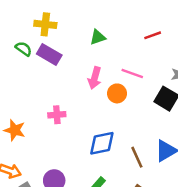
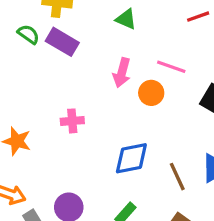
green triangle: (98, 37) -> (126, 19), turned 42

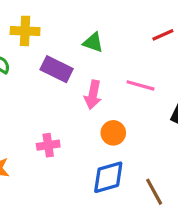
purple rectangle: (62, 42) -> (57, 69), moved
orange circle: (151, 93) -> (113, 133), moved

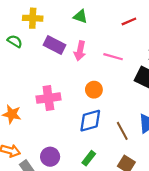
green triangle: (93, 42) -> (80, 17), moved
pink arrow: (93, 95) -> (80, 51), moved
pink cross: (48, 145) -> (48, 98), size x1.5

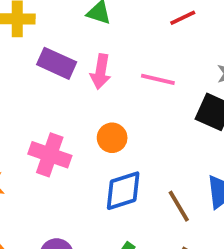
orange circle: (94, 90) -> (112, 138), moved
pink cross: (48, 98) -> (50, 155), turned 30

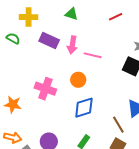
pink line: (158, 79) -> (93, 55), moved
brown line: (179, 206) -> (118, 125), moved

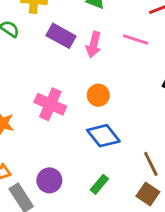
pink line: (93, 55) -> (136, 40), moved
blue diamond: (84, 108) -> (103, 136), turned 65

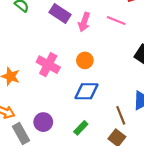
blue diamond: (103, 136) -> (87, 91), turned -55

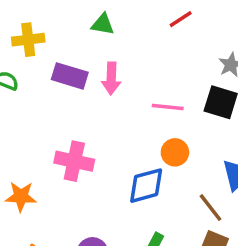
pink line: (116, 21) -> (168, 107), moved
orange circle: (85, 60) -> (175, 152), moved

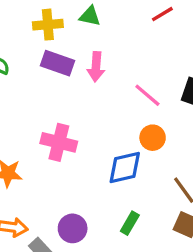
yellow cross: (28, 40) -> (48, 25), moved
pink line: (168, 107) -> (147, 95), turned 32

